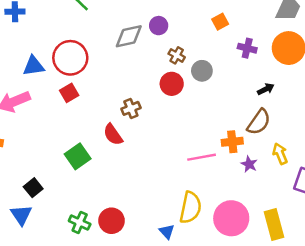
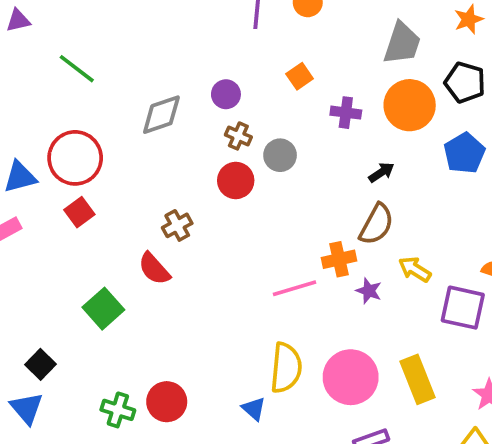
purple circle: (159, 26) -> (226, 94), moved
yellow arrow: (280, 154) -> (415, 269), turned -30

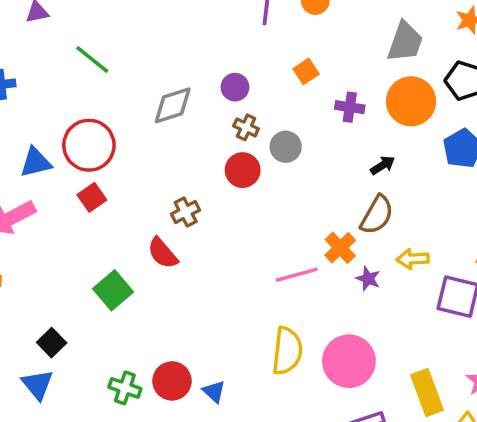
orange cross: (339, 259) -> (340, 248), turned -32
yellow arrow: (415, 269) -> (413, 259), turned -36
yellow rectangle: (418, 379) -> (427, 393), moved
blue triangle: (254, 409) -> (214, 392), moved

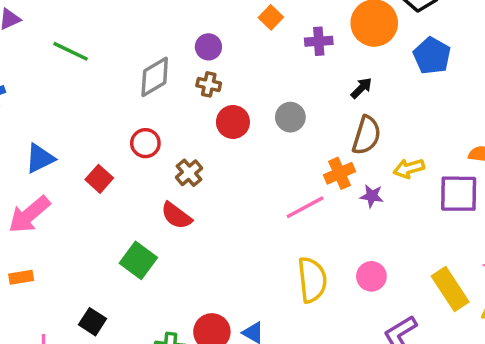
brown cross: (246, 127) -> (209, 84), moved
red circle: (89, 145) -> (145, 143), moved, size x0.6
gray circle: (286, 147) -> (290, 117), moved
orange cross: (340, 248) -> (339, 173), turned 32
pink circle: (349, 361) -> (371, 276), size x0.6

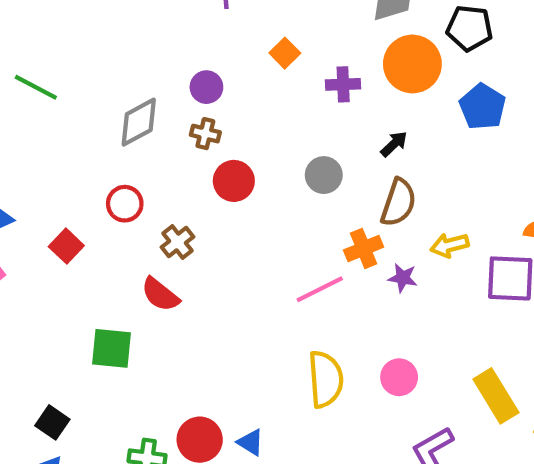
gray circle: (290, 117) -> (324, 175), moved
green square: (138, 260) -> (111, 348), turned -33

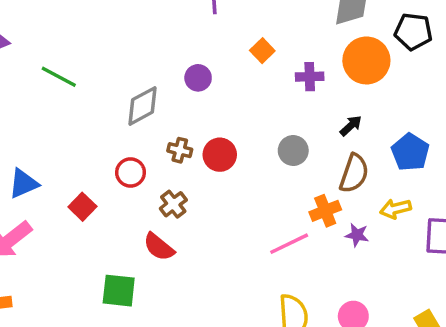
blue pentagon: (482, 107) -> (410, 152), moved
brown cross: (205, 134) -> (180, 150), moved

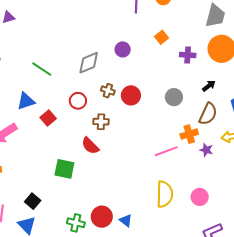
green line: (59, 77) -> (42, 69), moved
blue triangle: (23, 184) -> (26, 101), moved
brown cross: (173, 204) -> (101, 122), turned 35

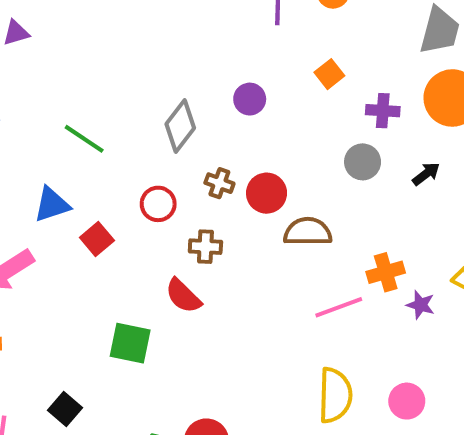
gray diamond: (89, 63) -> (180, 126), turned -30
gray circle: (174, 97) -> (363, 162), moved
brown semicircle: (208, 114) -> (308, 232), moved, turned -115

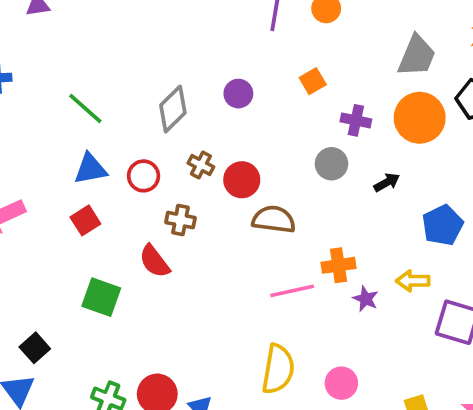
blue triangle: (52, 204) -> (90, 169), moved
red square: (97, 239) -> (85, 220), moved

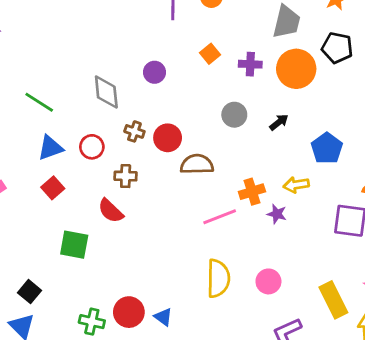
gray diamond: (173, 109) -> (106, 92), turned -42
purple cross: (356, 120) -> (250, 64), moved
yellow arrow: (413, 281) -> (296, 185), moved

